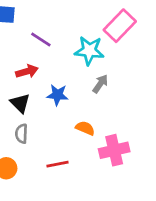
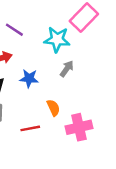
orange semicircle: (85, 128) -> (53, 108), turned 42
red line: (57, 164) -> (30, 128), moved

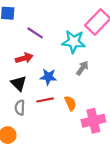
red line: (30, 128) -> (45, 100), moved

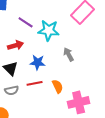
cyan star: (74, 42) -> (49, 30), moved
gray arrow: (82, 68) -> (69, 54), turned -64
gray semicircle: (20, 108) -> (12, 90), turned -104

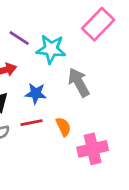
gray arrow: (69, 54) -> (79, 82), size x1.5

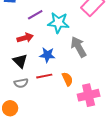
purple line: (19, 38) -> (35, 15), turned -63

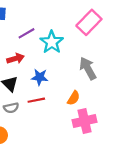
cyan star: (58, 23) -> (52, 42), turned 30
gray arrow: (78, 47) -> (88, 68), moved
orange semicircle: (67, 79) -> (74, 98), moved, turned 56

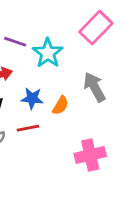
purple line: (26, 33) -> (15, 42), turned 49
orange semicircle: (74, 98) -> (60, 105), moved

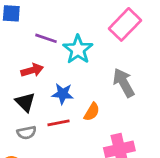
orange semicircle: (60, 105) -> (92, 112), moved

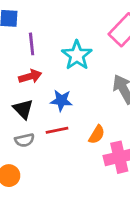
purple line: (46, 38) -> (32, 44), moved, turned 65
orange semicircle: (92, 112) -> (97, 134), moved

